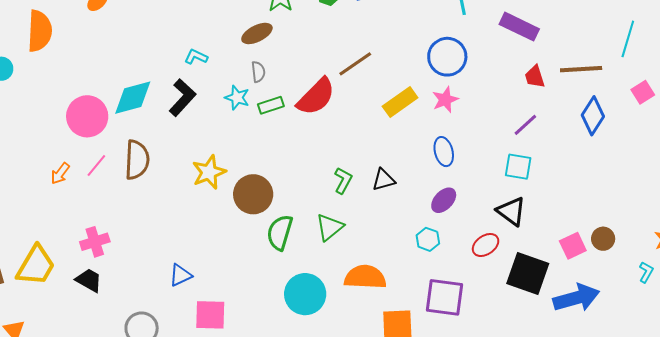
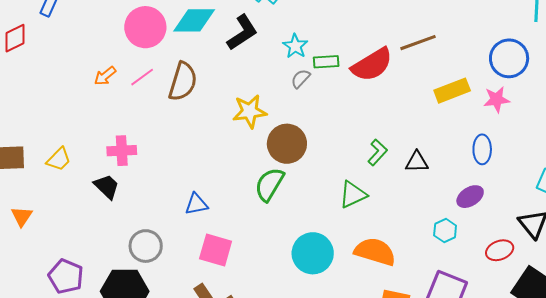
gray semicircle: (258, 72) -> (301, 79), moved, turned -145
green semicircle: (280, 232) -> (269, 184), moved
yellow trapezoid: (36, 266) -> (59, 159), size x0.6

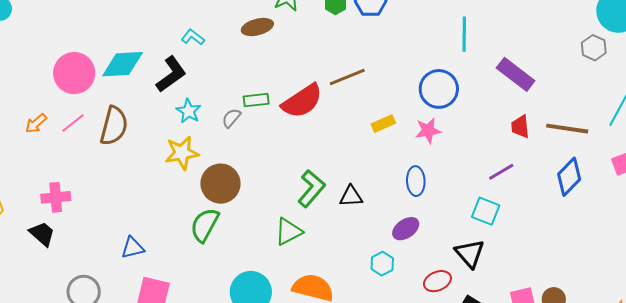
cyan star: (295, 46) -> (189, 111), moved
yellow rectangle: (452, 91) -> (383, 124), size x0.7
green L-shape: (378, 152) -> (311, 189), size x1.4

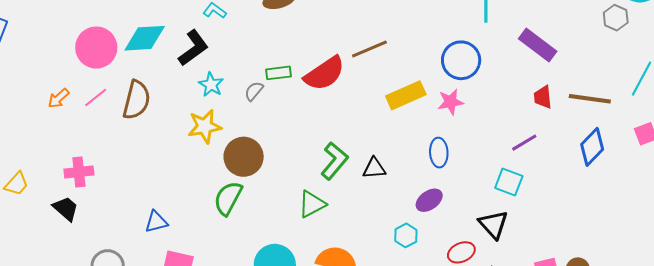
yellow rectangle: (383, 124) -> (406, 95), size x1.6

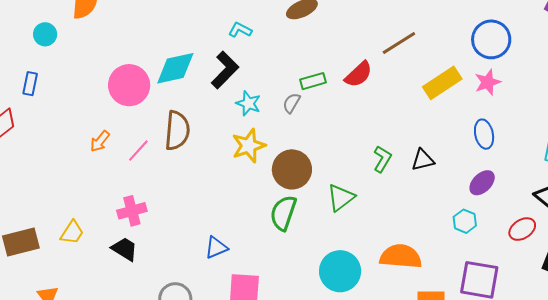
red semicircle: (325, 74) -> (359, 74), size x0.7
pink line: (96, 98) -> (138, 151), moved
green L-shape: (334, 161) -> (382, 159), size x0.7
green triangle: (312, 204) -> (341, 198), moved

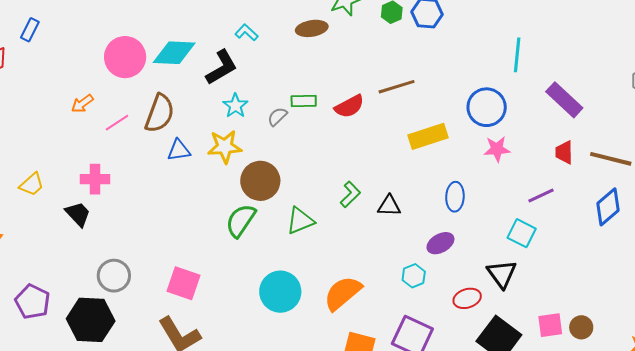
pink star: (488, 82) -> (497, 149), moved
blue triangle: (216, 248) -> (179, 150), moved
orange semicircle: (401, 256) -> (343, 293), turned -60

